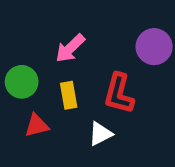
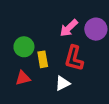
pink arrow: (70, 48) -> (69, 28), moved
green circle: (22, 82) -> (24, 47), moved

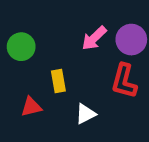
green circle: (24, 47) -> (21, 47), moved
red L-shape: (74, 58) -> (124, 81), moved

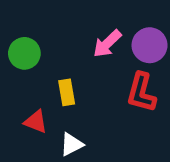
red triangle: (31, 107) -> (36, 122), turned 35
white triangle: (86, 114) -> (72, 144), moved

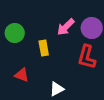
yellow rectangle: (67, 92) -> (44, 48), moved
white triangle: (72, 144) -> (57, 89), moved

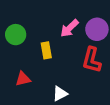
red triangle: (22, 75) -> (23, 79), turned -35

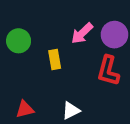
red triangle: (23, 79) -> (25, 109), moved

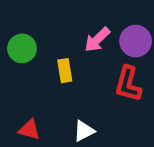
red triangle: (25, 109) -> (29, 130), turned 30

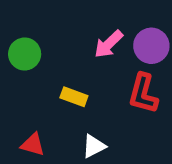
yellow rectangle: (65, 71) -> (74, 97), moved, turned -60

